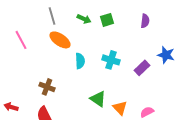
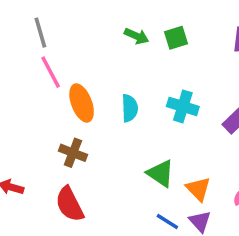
gray line: (52, 16) -> (40, 33), moved
pink line: (21, 40) -> (51, 72), moved
orange ellipse: (60, 40) -> (82, 103), moved, turned 35

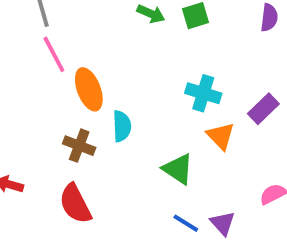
cyan semicircle: (130, 108) -> (122, 126), moved
orange triangle: (198, 189) -> (221, 136), moved

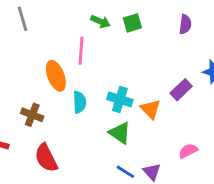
pink line: (54, 54) -> (81, 51), moved, turned 32
cyan cross: (203, 93) -> (120, 99), moved
brown cross: (79, 146) -> (32, 115), moved

